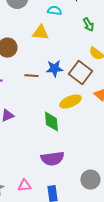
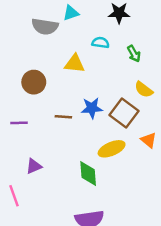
cyan semicircle: (54, 11) -> (100, 43), moved

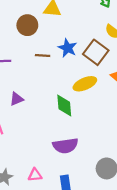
brown circle: (34, 82) -> (27, 25), moved
blue star: (92, 108) -> (68, 48), turned 30

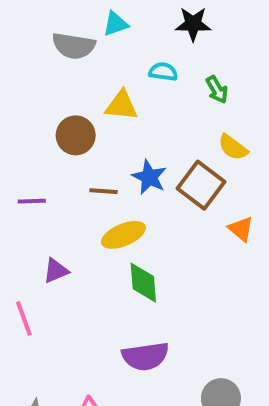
yellow ellipse: (85, 84) -> (123, 235), moved

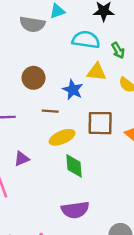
cyan semicircle: (163, 72) -> (86, 40), size x1.6
yellow triangle: (121, 106) -> (97, 72), moved
blue star: (149, 177) -> (73, 90), moved
brown square: (201, 185) -> (100, 123), moved, turned -36

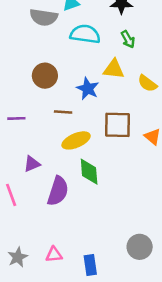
cyan semicircle: (86, 40) -> (85, 34), moved
green arrow: (118, 50) -> (128, 39), moved
purple semicircle: (75, 210) -> (58, 191), moved, turned -64

